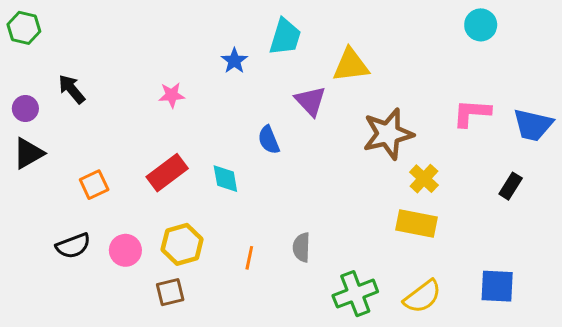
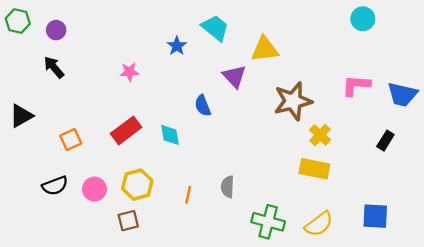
cyan trapezoid: (285, 37) -> (215, 28), turned -68
purple circle: (25, 108) -> (56, 30), moved
green cross: (355, 294) -> (268, 222), turned 36

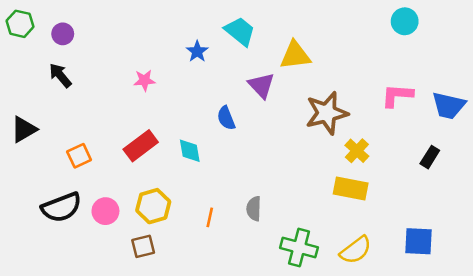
black semicircle: (55, 186) -> (61, 207), size x1.4

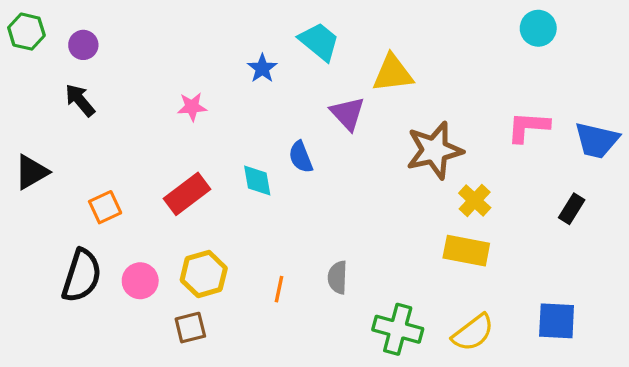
cyan diamond: (190, 151) -> (257, 180), moved
black semicircle: (61, 207) -> (82, 276), turned -51

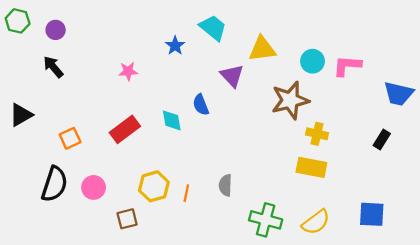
cyan circle: (538, 28) -> (313, 61), moved
pink L-shape: (528, 127) -> (347, 66), moved
yellow cross: (475, 200) -> (317, 134), turned -30
yellow hexagon: (204, 274) -> (154, 186), moved

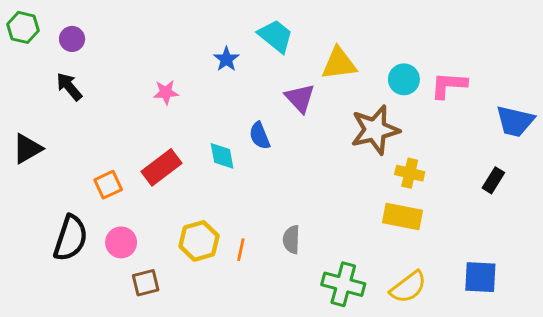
orange square: (70, 138) -> (108, 185), moved
brown square: (127, 219) -> (146, 283), moved

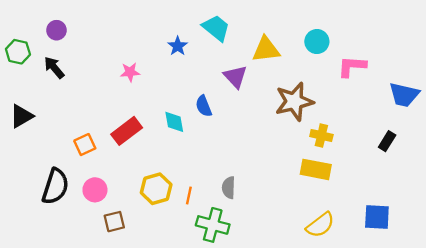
green hexagon: (23, 27) -> (18, 52), moved
cyan circle: (404, 79) -> (317, 42), moved
green cross: (343, 284) -> (213, 225), moved

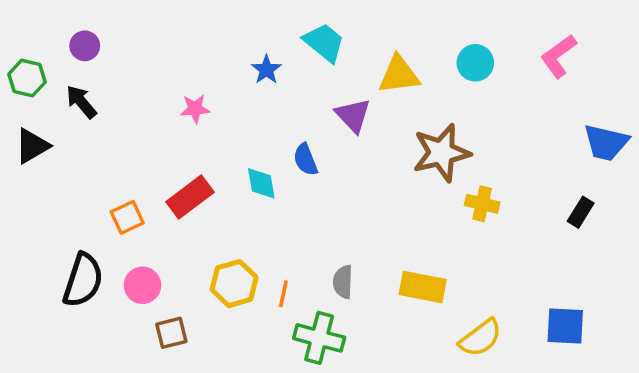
pink L-shape: (352, 66) -> (559, 56), moved, turned -40
black triangle: (21, 116) -> (32, 146), moved
yellow rectangle: (316, 169) -> (423, 287), moved

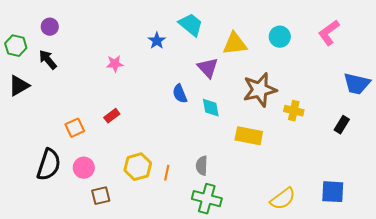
cyan diamond: (261, 183) -> (211, 108), moved
red rectangle: (190, 197) -> (112, 116), size x0.6
yellow cross: (482, 204) -> (294, 111), moved
yellow rectangle: (423, 287) -> (249, 136), moved
green cross: (319, 338) -> (207, 199), moved

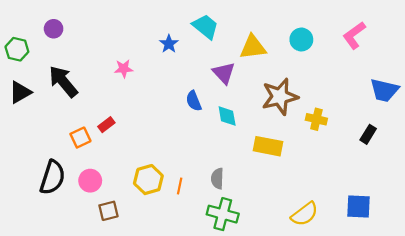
black arrow: (48, 60) -> (63, 82), moved, size x1.5
red rectangle: (112, 116) -> (106, 125), moved

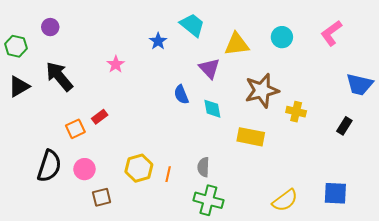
pink star: (124, 69) -> (116, 64), turned -30

